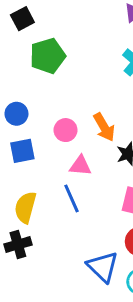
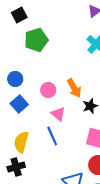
blue square: (22, 151) -> (19, 104), turned -30
pink triangle: (80, 166) -> (58, 114), turned 35

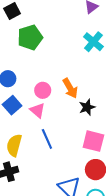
pink triangle: (58, 114) -> (37, 110), moved

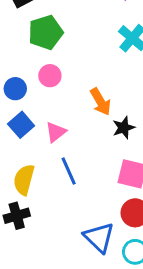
pink circle: (43, 90) -> (50, 76), moved
pink triangle: (37, 110) -> (56, 132), turned 42

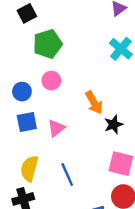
blue square: (21, 125) -> (27, 122), turned 30
blue line: (69, 171) -> (67, 175), moved

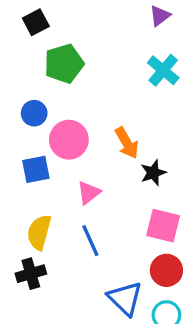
pink circle: (51, 81) -> (69, 140), moved, size x1.5
blue circle: (22, 92) -> (34, 113), moved
pink triangle: (56, 128) -> (89, 193), moved

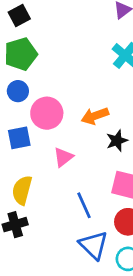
green pentagon: (64, 64) -> (21, 54), moved
orange arrow: (127, 143) -> (95, 116), turned 100
blue line: (90, 241) -> (84, 205), moved

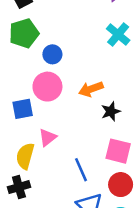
blue circle: (18, 91) -> (52, 54), moved
pink triangle: (63, 157) -> (47, 137), moved

